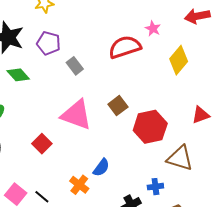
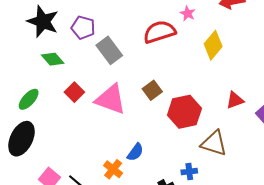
gray rectangle: (75, 66) -> (109, 50), size x1.5
red square: (42, 144) -> (74, 92), moved

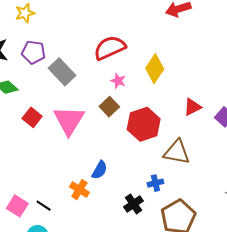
pink star: (188, 13) -> (118, 81), moved
yellow diamond: (213, 45) -> (155, 69), moved
pink triangle: (111, 99) -> (69, 120), turned 48

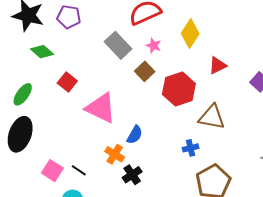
gray rectangle: (62, 72) -> (118, 45), moved
red triangle: (192, 107) -> (218, 65), moved
pink triangle: (69, 120) -> (101, 108), moved, turned -36
black cross: (134, 204) -> (132, 175), moved

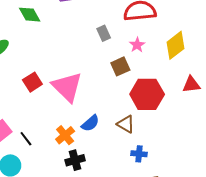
gray rectangle: (118, 45) -> (104, 33), size x0.6
red square: (67, 82) -> (32, 82), moved
brown triangle: (212, 117) -> (126, 124), moved, size x0.7

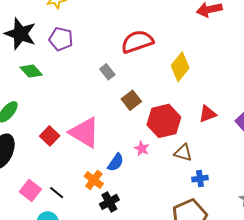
pink star: (137, 45) -> (142, 149), moved
red triangle: (191, 85) -> (207, 114), moved
brown triangle: (126, 124) -> (183, 153), moved
blue cross: (139, 154) -> (200, 179), moved

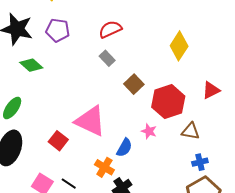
red semicircle: (137, 42) -> (110, 29), moved, size x0.7
red square: (50, 136) -> (58, 141), moved
blue cross: (200, 179) -> (200, 162), moved

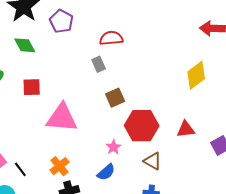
yellow diamond: (179, 46) -> (196, 75), moved
pink triangle: (90, 121) -> (62, 118), turned -40
red square: (58, 141) -> (32, 87), moved, turned 30
blue semicircle: (124, 148) -> (106, 172), moved

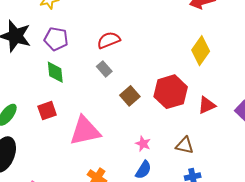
green diamond: (25, 45) -> (55, 72), moved, turned 40
red hexagon: (142, 126) -> (171, 92), moved

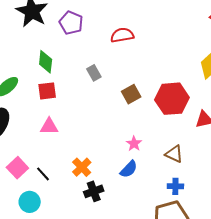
gray rectangle: (104, 69) -> (94, 73), moved
green diamond: (55, 72) -> (46, 62), moved
pink triangle: (85, 131) -> (49, 126), moved, size x0.6

